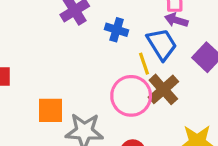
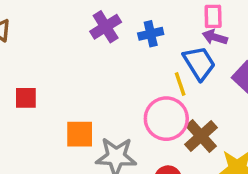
blue cross: (117, 30) -> (151, 34), moved, turned -30
brown cross: (163, 89) -> (201, 136), moved

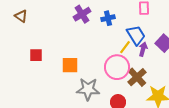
purple arrow: (215, 37) -> (143, 49), moved, turned 88
yellow line: (180, 84) -> (125, 47), turned 56
orange square: (80, 134) -> (70, 65), moved

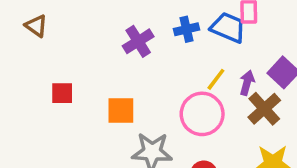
purple cross: (82, 14) -> (138, 41), moved
blue trapezoid: (136, 35) -> (228, 28), moved, turned -35
brown cross: (137, 77) -> (264, 109), moved

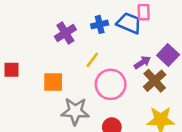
yellow line: (216, 79) -> (92, 60), moved
purple arrow: (247, 83) -> (142, 62), turned 42

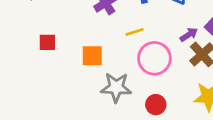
yellow line: (92, 60) -> (135, 32), turned 35

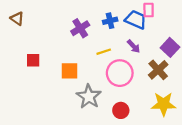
purple arrow: (189, 35) -> (134, 46), moved, turned 80
gray star: (116, 87) -> (89, 97), turned 30

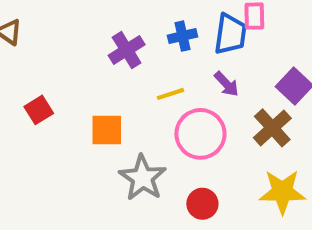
blue trapezoid: (136, 20) -> (230, 34), turned 75
red square: (33, 60) -> (39, 110), turned -32

